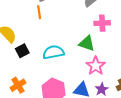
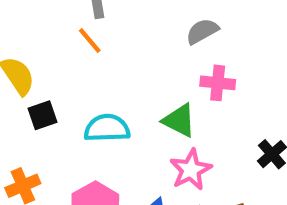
orange line: (39, 12) -> (90, 40), turned -40

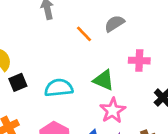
orange line: (90, 40) -> (84, 34), moved
pink cross: (218, 83) -> (139, 61), moved

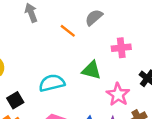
black square: (18, 82) -> (15, 100), moved
pink star: (113, 110) -> (118, 95), moved

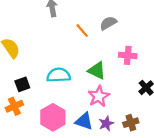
pink star: (118, 95) -> (99, 96), moved

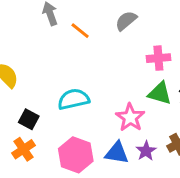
orange line: (82, 31) -> (80, 31), moved
green triangle: (97, 70) -> (160, 93), moved
black square: (22, 84) -> (29, 119), turned -32

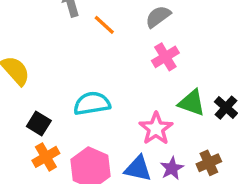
pink cross: (158, 58) -> (165, 57), moved, turned -30
orange cross: (24, 149) -> (46, 157), moved

